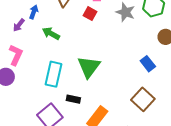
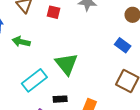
cyan rectangle: (54, 74) -> (34, 80), turned 55

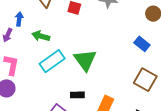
cyan rectangle: (34, 80) -> (52, 61), moved

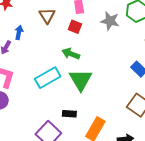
green arrow: (41, 36) -> (71, 54), moved

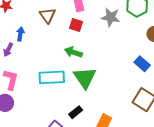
cyan rectangle: (48, 78) -> (52, 77), turned 30
black rectangle: (69, 114) -> (76, 112), turned -40

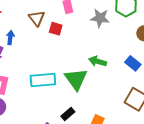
red square: (76, 25) -> (56, 29), moved
green arrow: (73, 52) -> (98, 61), moved

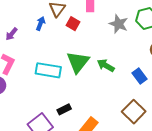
blue arrow: (10, 38) -> (41, 23), moved
green triangle: (76, 79) -> (78, 62), moved

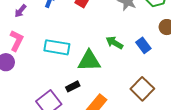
green triangle: (78, 62) -> (89, 61), moved, turned 50
blue rectangle: (139, 76) -> (143, 45), moved

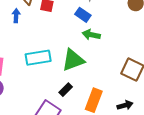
blue rectangle: (143, 45) -> (83, 15), moved

